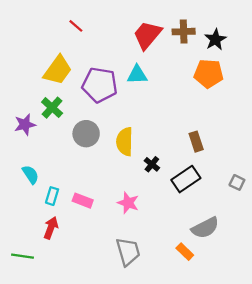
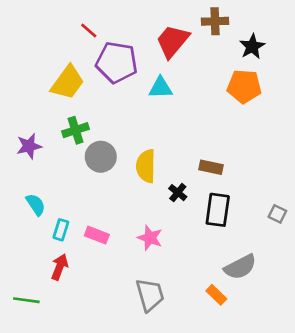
brown cross: (184, 32) -> (215, 21), moved
purple pentagon: (100, 85) -> (117, 62), moved
green cross: (52, 108) -> (76, 130), moved, turned 30
brown rectangle: (196, 142) -> (211, 167), moved, turned -60
black rectangle: (186, 179) -> (218, 210), turned -48

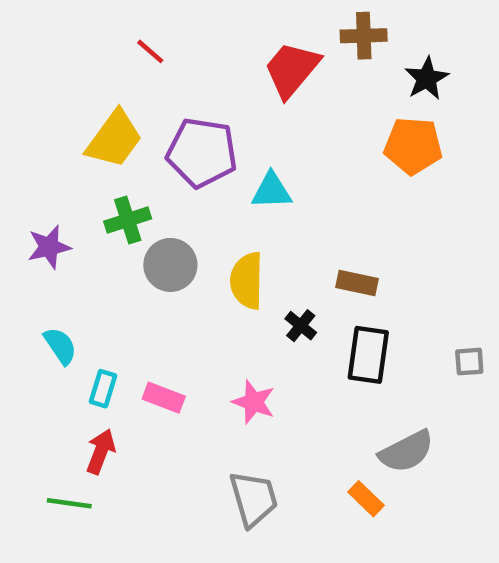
purple pentagon: (117, 62) -> (202, 153), moved
cyan triangle: (161, 88) -> (272, 191), moved
gray square: (277, 214) -> (469, 362), turned -30
green line: (26, 300) -> (69, 503), moved

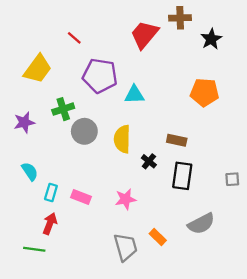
red line: (150, 51) -> (74, 38), moved
yellow trapezoid: (114, 139) -> (38, 69), moved
orange pentagon: (413, 146) -> (205, 92), moved
pink star: (254, 402) -> (126, 199), turned -30
orange rectangle: (366, 499) -> (158, 237), moved

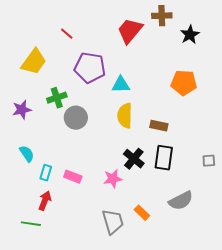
yellow semicircle: (122, 139) -> (125, 116), moved
black cross: (149, 161) -> (134, 159), moved, size x1.5

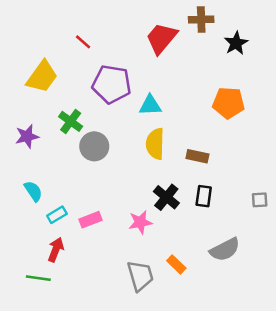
green cross: (57, 98) -> (71, 121), turned -36
black rectangle: (164, 158) -> (204, 196), size x0.7
cyan rectangle: (46, 173) -> (57, 215), turned 42
pink rectangle: (73, 177) -> (91, 220), turned -42

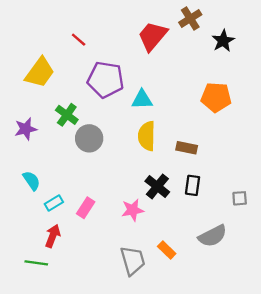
brown cross: (201, 19) -> (190, 18), turned -30
gray square: (260, 200) -> (240, 198), moved
pink rectangle: (91, 220) -> (86, 208), turned -36

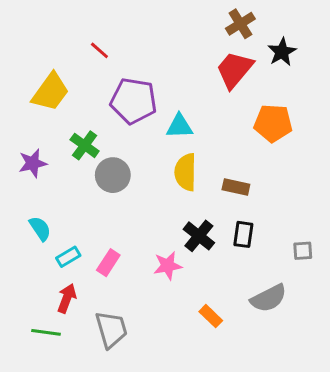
red trapezoid: (153, 36) -> (234, 70), moved
gray trapezoid: (133, 261) -> (111, 329), moved

